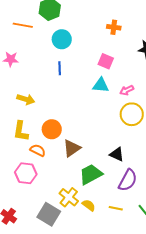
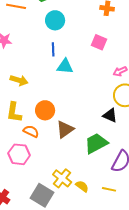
cyan triangle: (101, 85) -> (65, 66), moved
black triangle: (117, 154) -> (110, 115), moved
green trapezoid: (91, 174) -> (96, 143), moved

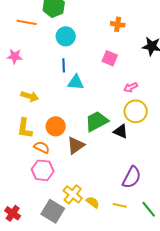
green trapezoid: (96, 143) -> (97, 121), moved
pink hexagon: (19, 154) -> (43, 170), moved

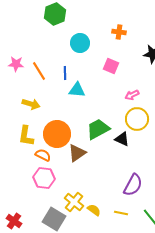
orange line: (27, 22) -> (39, 71), moved, turned 48
cyan circle: (66, 36) -> (80, 43), moved
orange circle: (56, 126) -> (57, 134), size x1.4

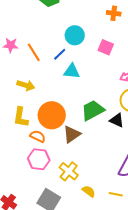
cyan circle: (80, 43) -> (75, 35), moved
blue line: (65, 73) -> (60, 54), turned 48
yellow cross: (74, 202) -> (69, 171), moved

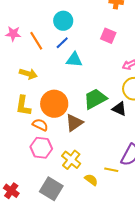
cyan circle: (75, 35) -> (63, 21), moved
yellow line: (116, 194) -> (111, 170), moved

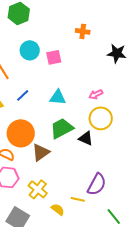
pink square: (108, 36) -> (54, 57), moved, turned -35
blue line: (62, 43) -> (23, 95), moved
cyan triangle: (74, 60) -> (58, 97), moved

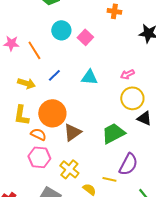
pink square: (54, 57) -> (85, 37), turned -35
green trapezoid: (62, 128) -> (113, 133), moved
black triangle: (86, 138) -> (144, 118), moved

